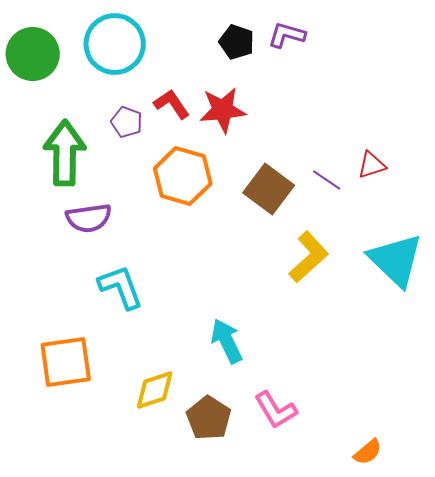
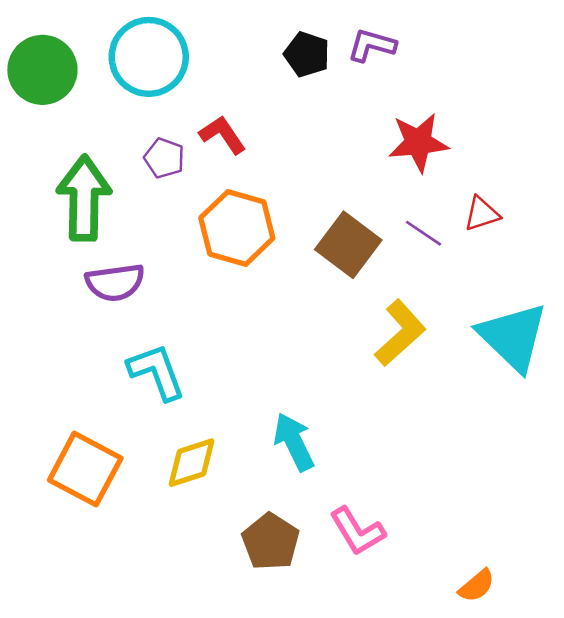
red star: (223, 110) -> (418, 142), moved
orange square: (66, 362) -> (85, 469), turned 36
yellow diamond: (155, 390) -> (192, 463), moved

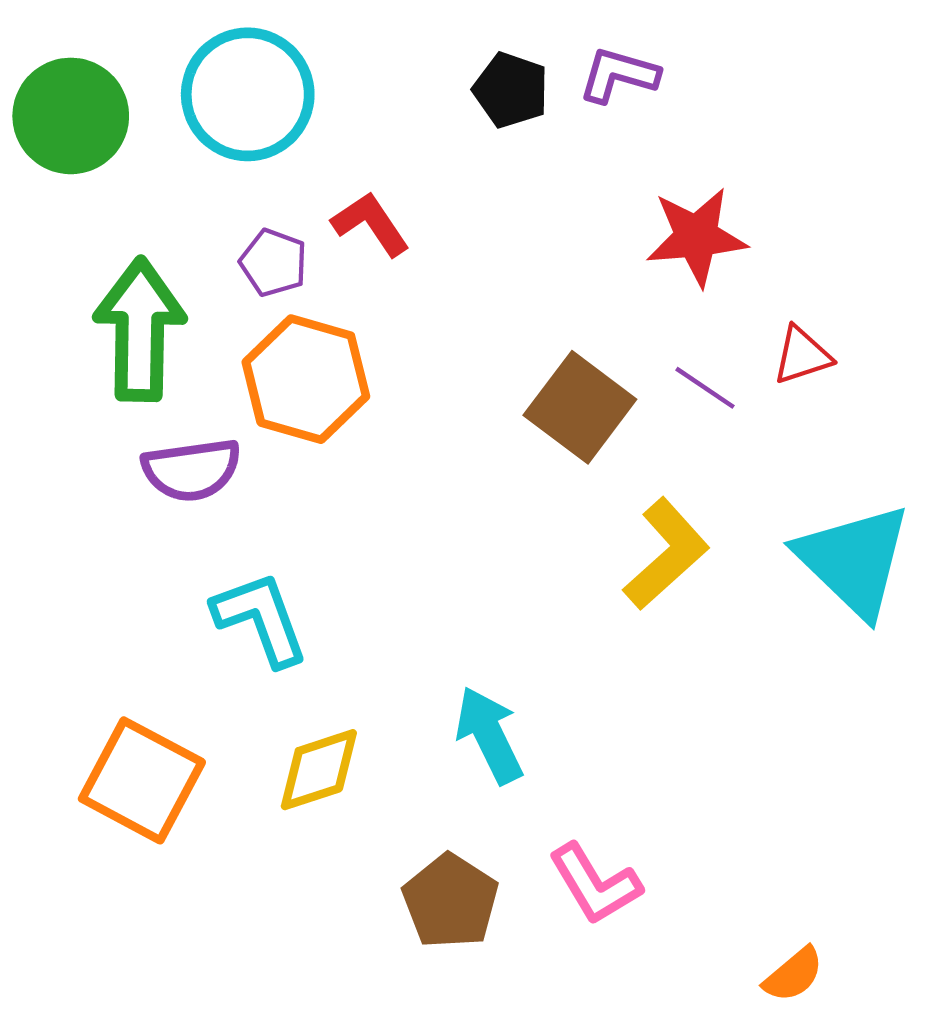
orange hexagon: (237, 228) -> (306, 379), moved

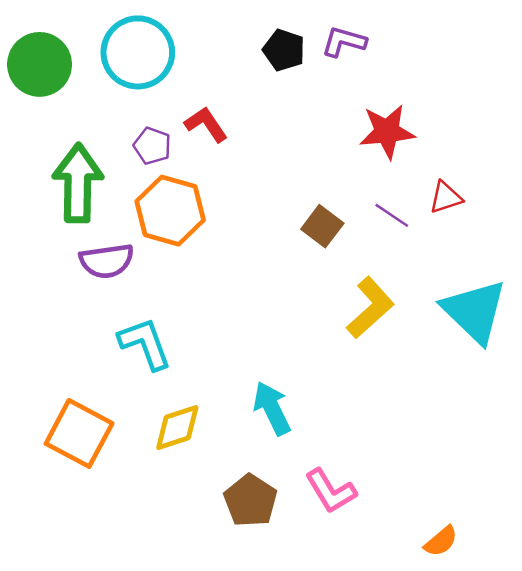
brown square: (580, 407) -> (322, 226), size x0.7

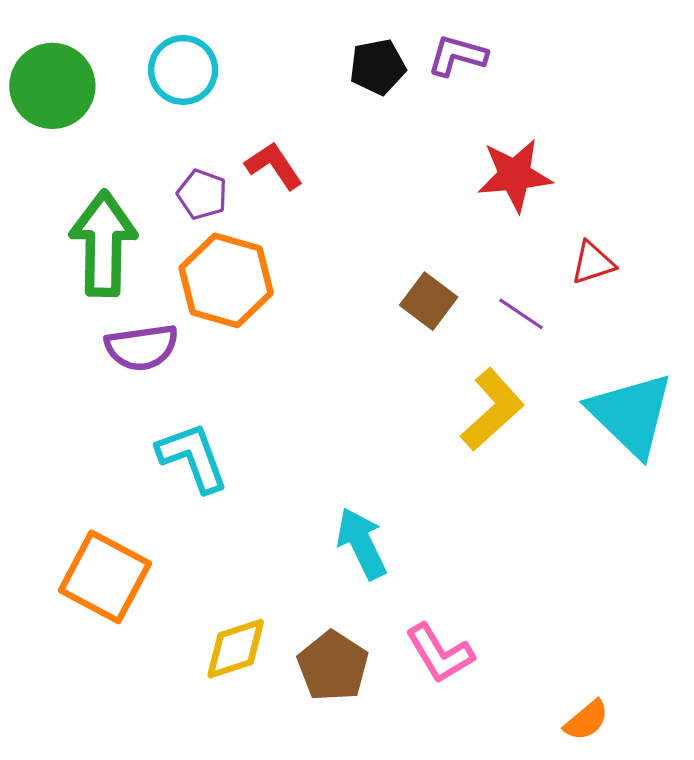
black pentagon: (284, 50) -> (378, 67), turned -30
cyan circle: (138, 52) -> (183, 70), size x0.7
purple line: (392, 215) -> (521, 314), moved
yellow diamond: (177, 427) -> (236, 649), moved

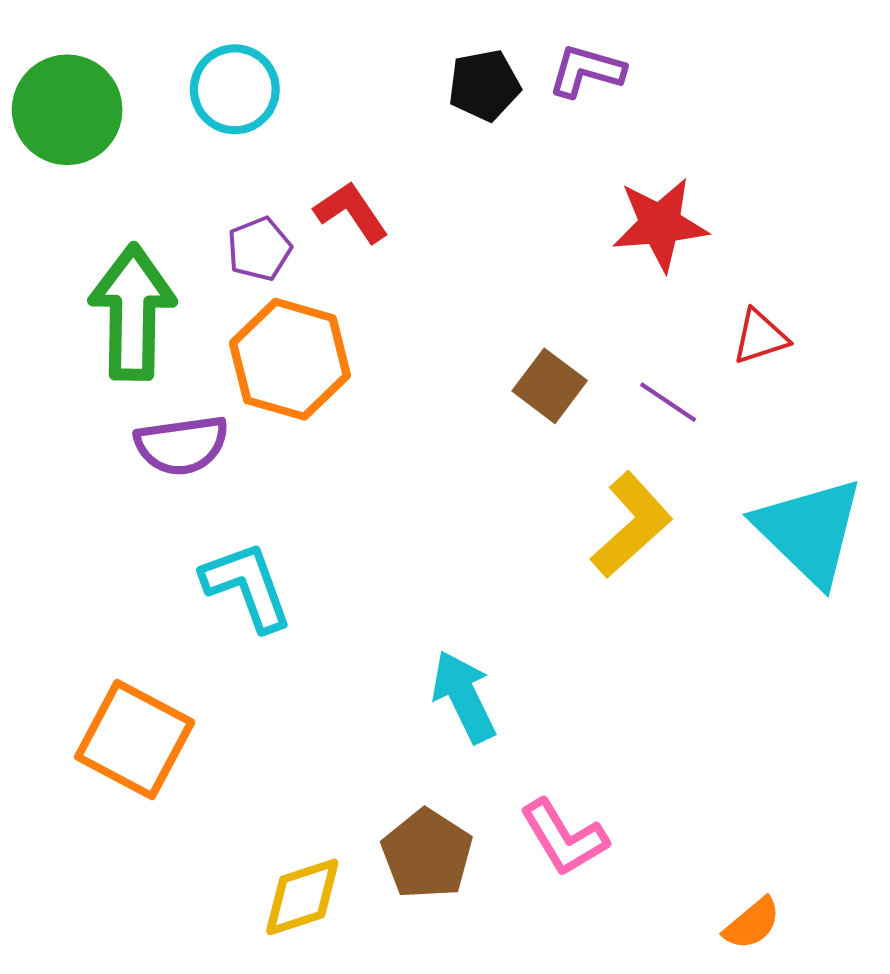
purple pentagon: (202, 194) -> (259, 249), turned 30
yellow diamond: (236, 649) -> (302, 897), moved

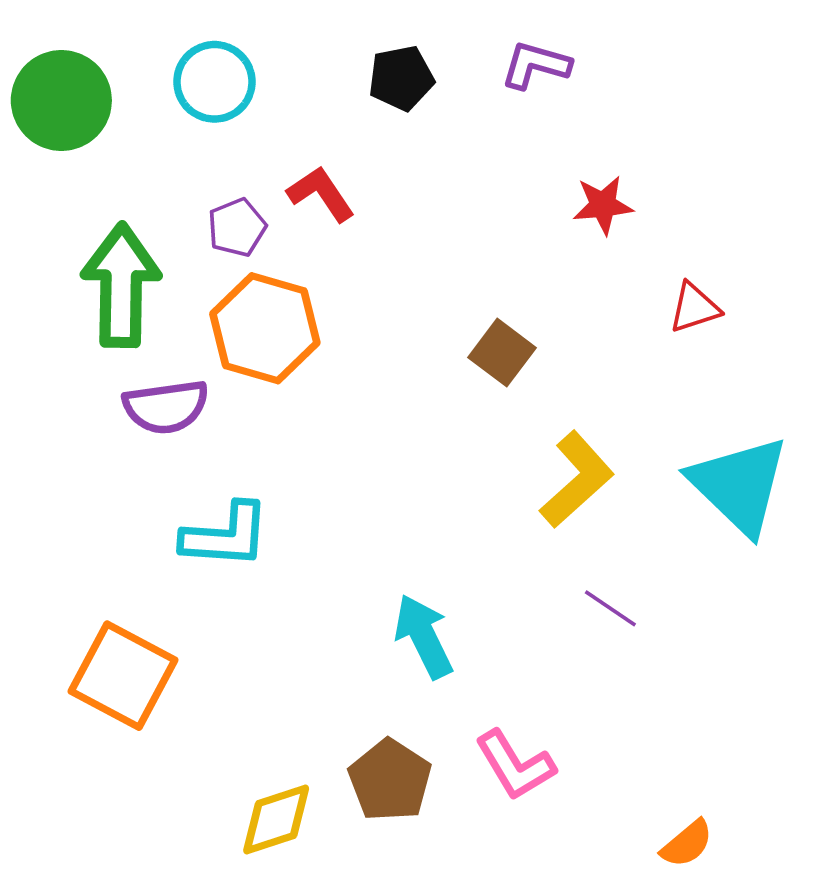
black pentagon: (484, 85) -> (401, 78), moved
red star: (660, 224) -> (603, 205), size x0.7
purple line: (668, 402) -> (610, 608), moved
cyan L-shape: (247, 586) -> (226, 536), turned 114

